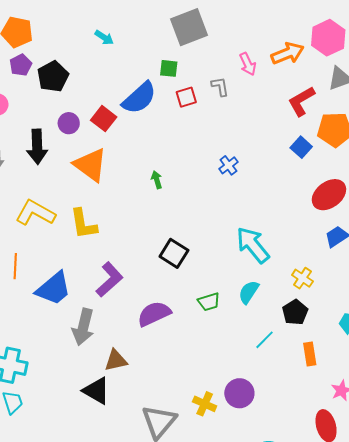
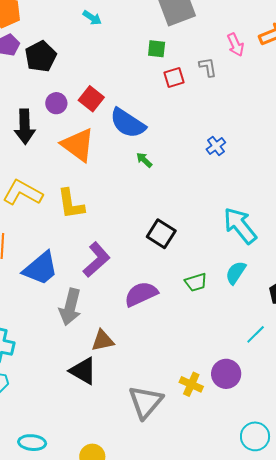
blue semicircle: (139, 98) -> (128, 123), moved, turned 75
green arrow: (157, 180) -> (144, 160), turned -30
cyan line: (265, 340) -> (256, 334), moved

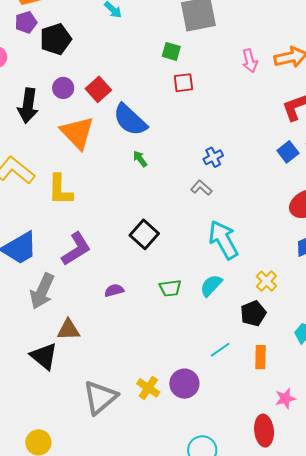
gray L-shape: (208, 67) -> (201, 188), moved, turned -50
purple semicircle: (141, 294) -> (114, 290), size x0.6

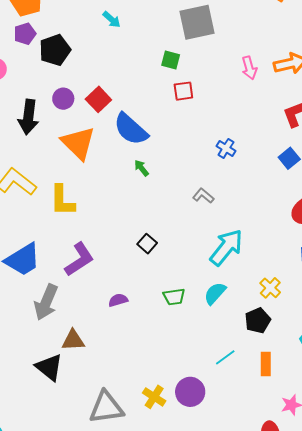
blue cross: (213, 157) -> (226, 148), moved, turned -30
black square: (144, 234) -> (147, 244), size x0.7
cyan arrow: (223, 240) -> (226, 247), turned 69
gray triangle: (100, 398) -> (106, 407), turned 33

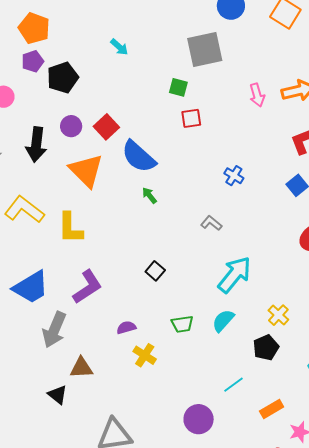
orange rectangle: (266, 364) -> (272, 409), moved, turned 60
black triangle: (49, 367) -> (58, 395), size x0.7
yellow cross: (154, 397) -> (145, 355), moved

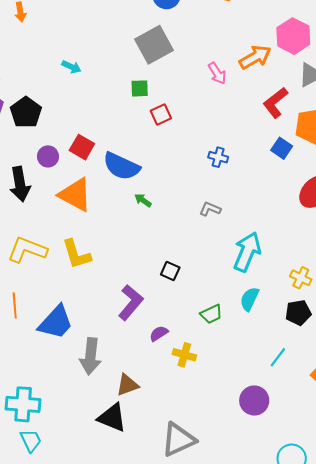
purple L-shape: (87, 287) -> (131, 302), moved
black pentagon: (266, 348) -> (298, 313), turned 30
black triangle: (58, 395) -> (112, 418), size x1.5

